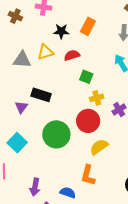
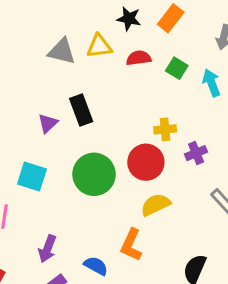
green square: (86, 77) -> (177, 68), moved
black rectangle: (41, 95) -> (81, 110), turned 42
cyan square: (17, 143) -> (32, 177), turned -36

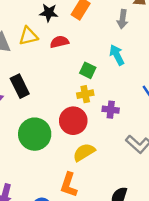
green square: (177, 68) -> (88, 70), moved
purple cross: (196, 153) -> (111, 110), turned 35

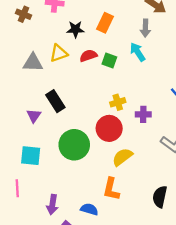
cyan arrow: (117, 55) -> (138, 52), moved
green square: (88, 70) -> (109, 61), moved

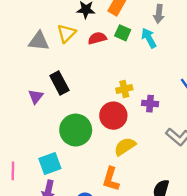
yellow triangle: (59, 53) -> (66, 33), turned -30
green square: (109, 61) -> (123, 33), moved
cyan square: (31, 156) -> (50, 164), moved, turned -30

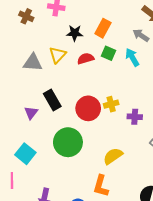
gray arrow: (159, 14) -> (141, 35), turned 119
red circle: (113, 116) -> (88, 108), moved
cyan square: (50, 164) -> (25, 154), moved, turned -30

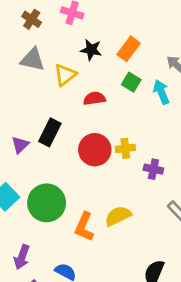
red semicircle: (86, 59) -> (94, 98), moved
gray triangle: (33, 63) -> (33, 60), moved
black rectangle: (52, 100) -> (50, 132), turned 48
green circle: (68, 142) -> (47, 203), moved
orange L-shape: (101, 186) -> (84, 227), moved

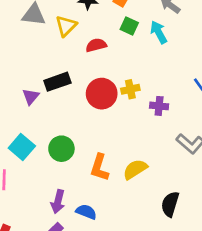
black rectangle: (50, 132) -> (57, 82), turned 50
green circle: (47, 203) -> (61, 149), size x0.7
yellow semicircle: (118, 216) -> (135, 169), moved
purple arrow: (22, 257) -> (58, 202), moved

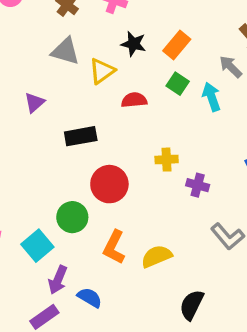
red circle: (102, 94) -> (109, 184), moved
purple triangle: (31, 96) -> (34, 103), moved
cyan square: (22, 147) -> (37, 246), moved

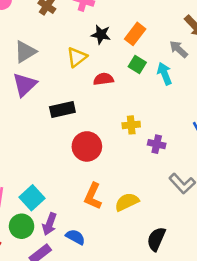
gray triangle: (65, 51) -> (25, 52), moved, turned -45
purple triangle: (34, 103) -> (25, 85), size x1.5
green circle: (72, 217) -> (22, 226), moved

